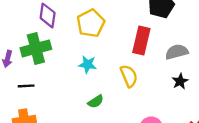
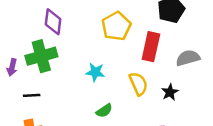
yellow pentagon: (91, 23) -> (116, 26), moved
black star: (180, 81) -> (170, 92), moved

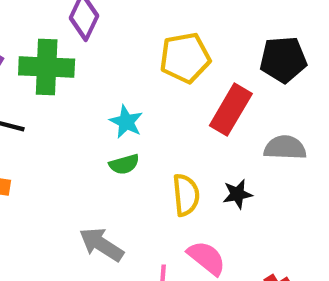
yellow semicircle: (138, 84) -> (186, 195), moved
green semicircle: (104, 111) -> (124, 164), moved

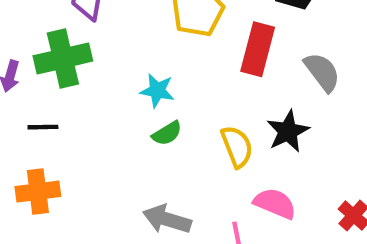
gray semicircle: (285, 148) -> (322, 72), turned 66
black star: (237, 194) -> (288, 131), size x1.4

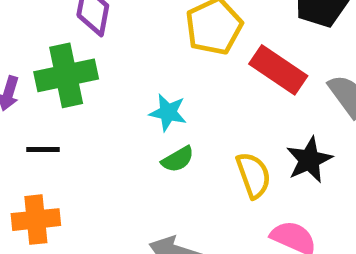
red rectangle: (258, 49) -> (278, 70), turned -72

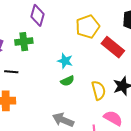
green cross: (66, 75) -> (24, 42), size x0.7

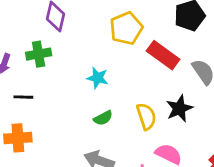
green semicircle: (67, 81) -> (103, 118), moved

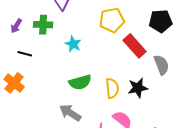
cyan star: (98, 78) -> (73, 44), moved
green semicircle: (103, 118) -> (80, 82), size x1.5
orange cross: (18, 138) -> (14, 83), turned 30

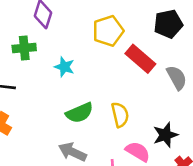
black star: (138, 88) -> (165, 135), moved

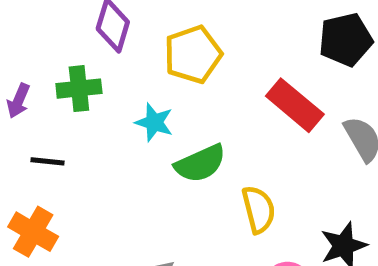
yellow pentagon: (108, 31) -> (193, 54), moved
green semicircle: (79, 113) -> (200, 164), moved

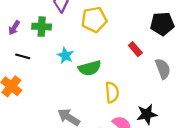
red rectangle: (295, 105) -> (135, 49), size x0.6
cyan star: (154, 122) -> (65, 55), moved

